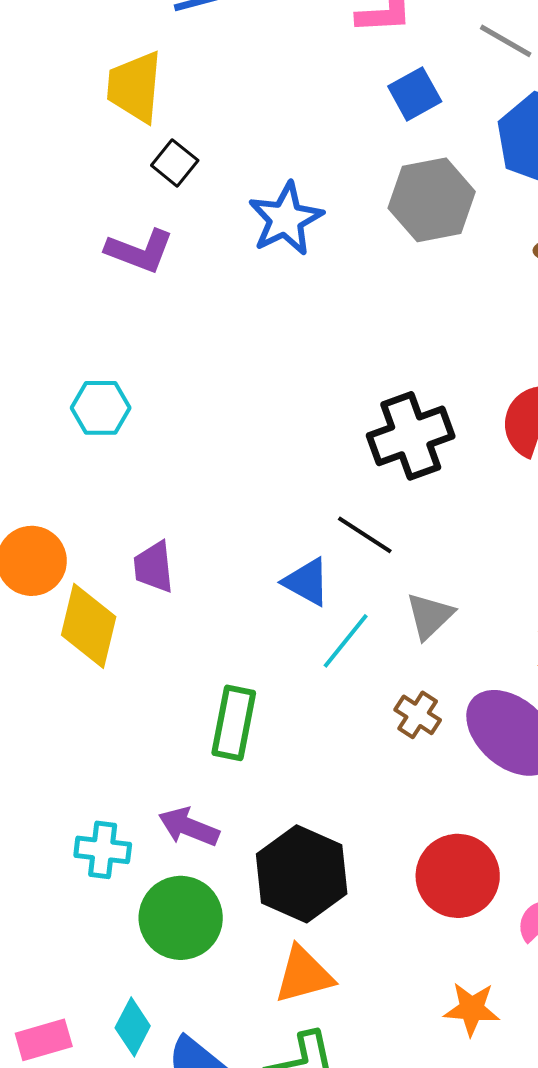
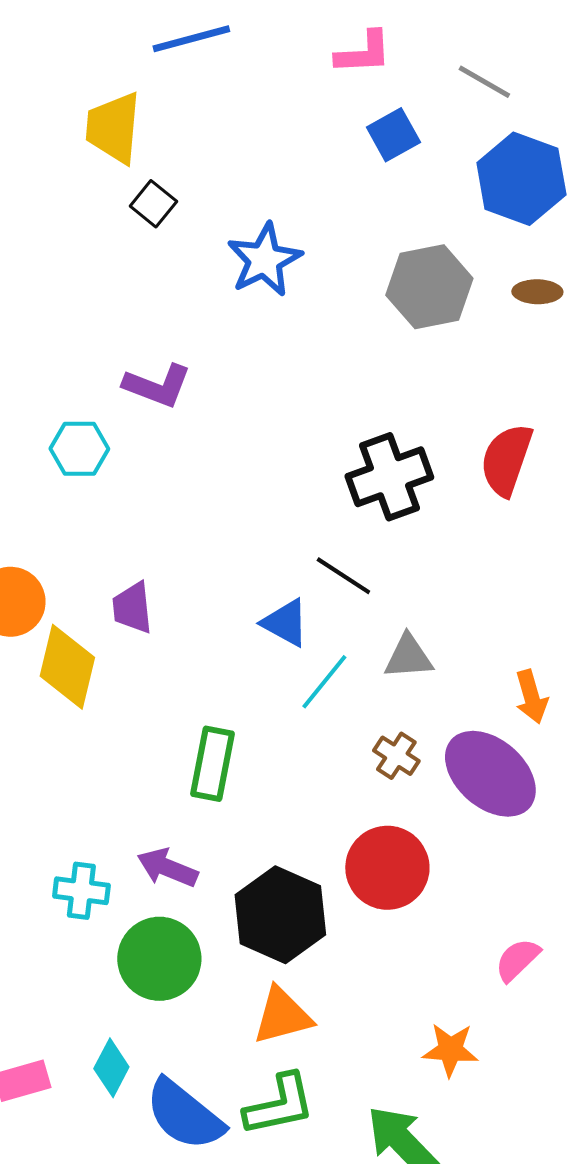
gray hexagon: (432, 200) -> (429, 287), moved
purple L-shape: (140, 251) -> (157, 386), moved
gray triangle: (430, 616) -> (408, 657), turned 40
red circle: (458, 876) -> (387, 868), moved

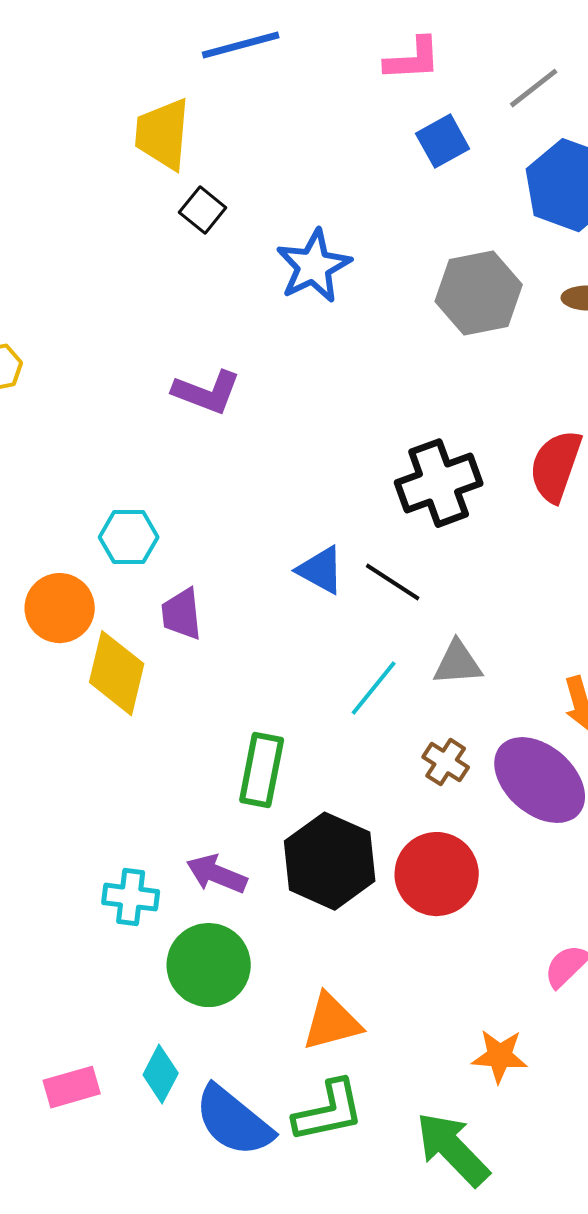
gray line: (484, 82) -> (534, 88), turned -68
cyan hexagon: (79, 449) -> (129, 537), moved
blue triangle: (285, 623) -> (321, 570), moved
black hexagon: (280, 915) -> (330, 861), moved

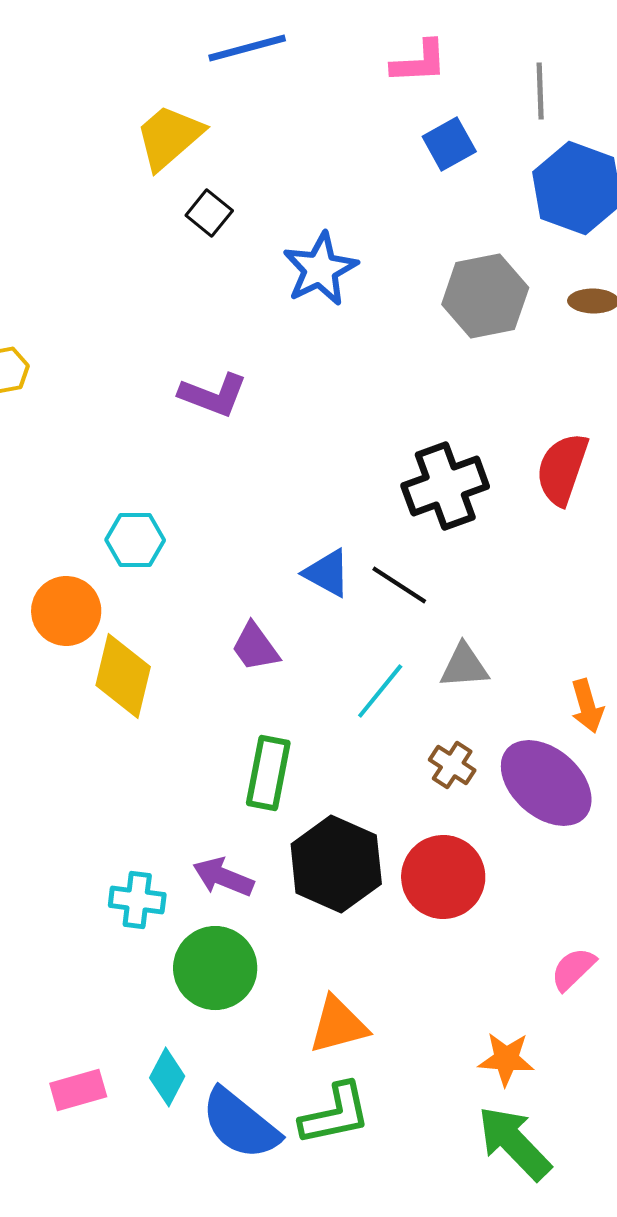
gray line: (534, 88) -> (540, 91), turned -54
yellow trapezoid: (163, 134) -> (169, 137), turned 44
purple trapezoid: (182, 614) -> (255, 647), moved, turned -30
green arrow: (453, 1149) -> (514, 1143), moved

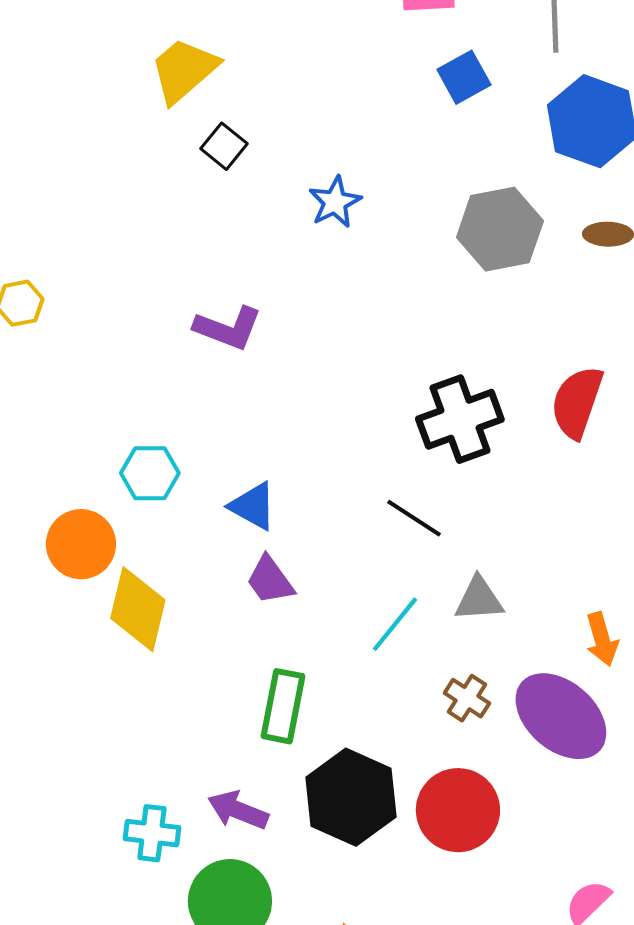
blue star: (320, 269) -> (335, 202), size x0.7
blue triangle: (327, 573) -> (253, 506), moved

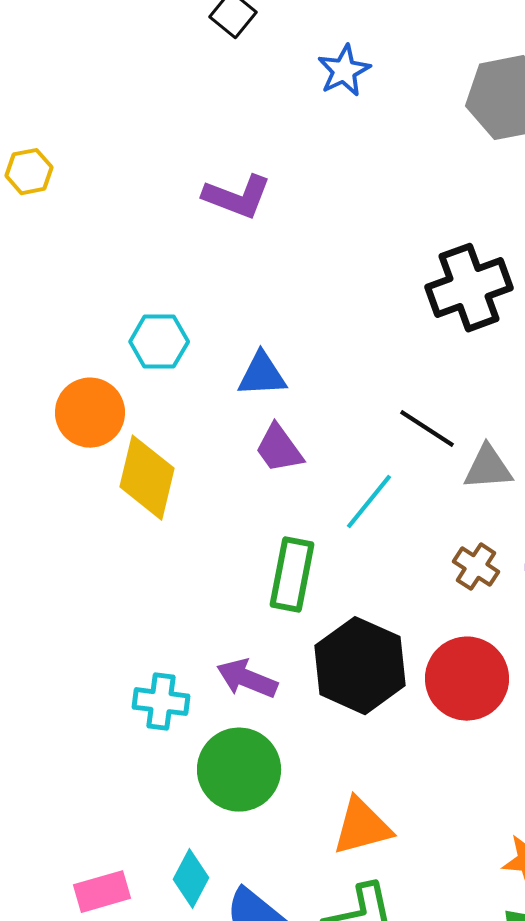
blue triangle: (253, 506) -> (262, 375), turned -32
black line: (414, 518) -> (427, 429), moved
cyan line: (395, 624) -> (369, 502), moved

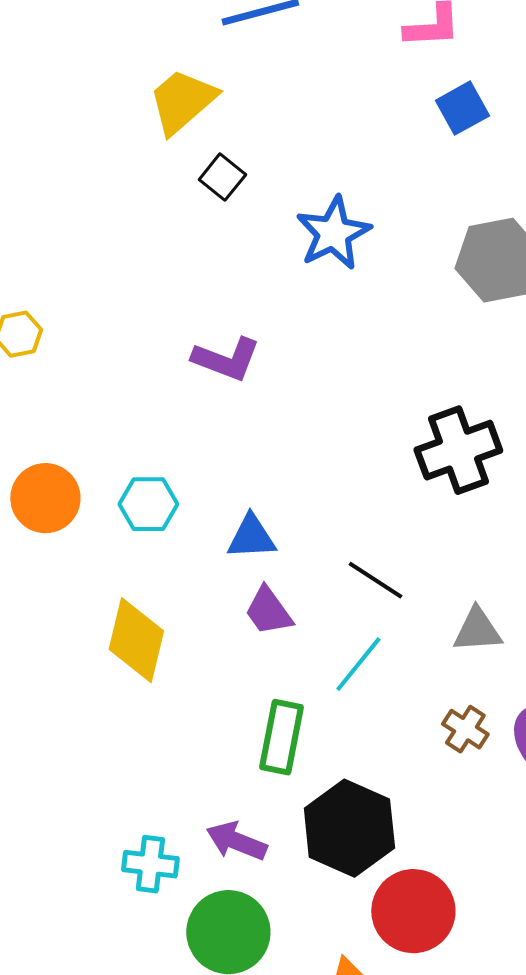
blue star: (344, 71) -> (333, 233), size x1.4
orange circle: (90, 413) -> (45, 498), moved
black line: (427, 429) -> (375, 580), moved
red circle: (467, 679) -> (413, 911), moved

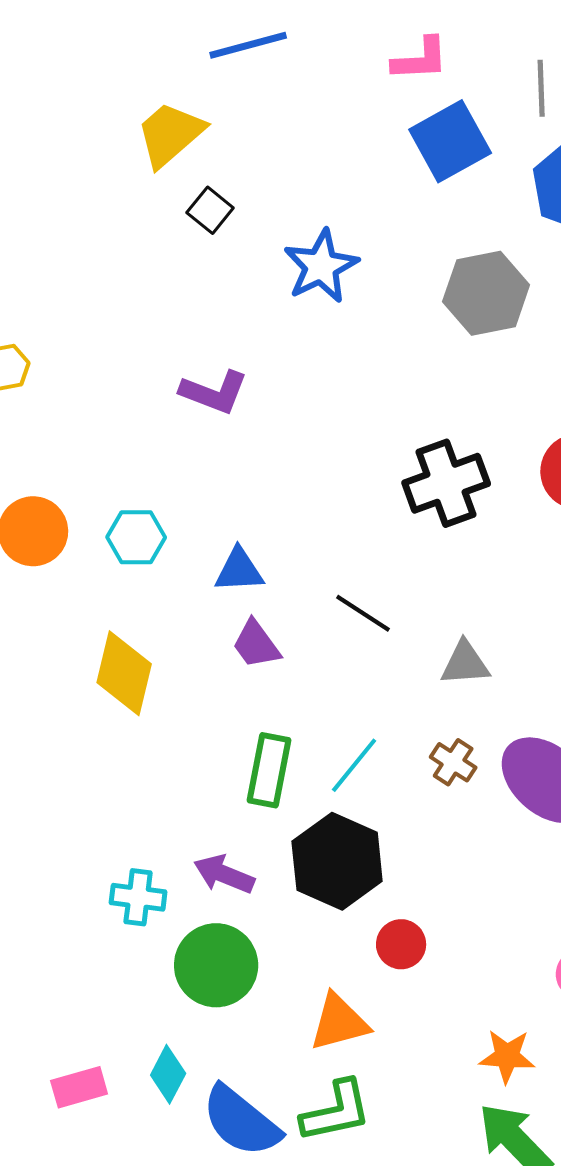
blue square: (462, 108) -> (450, 141), size x1.5
cyan line: (358, 664) -> (354, 765), moved
red circle: (413, 911) -> (401, 944), size x0.6

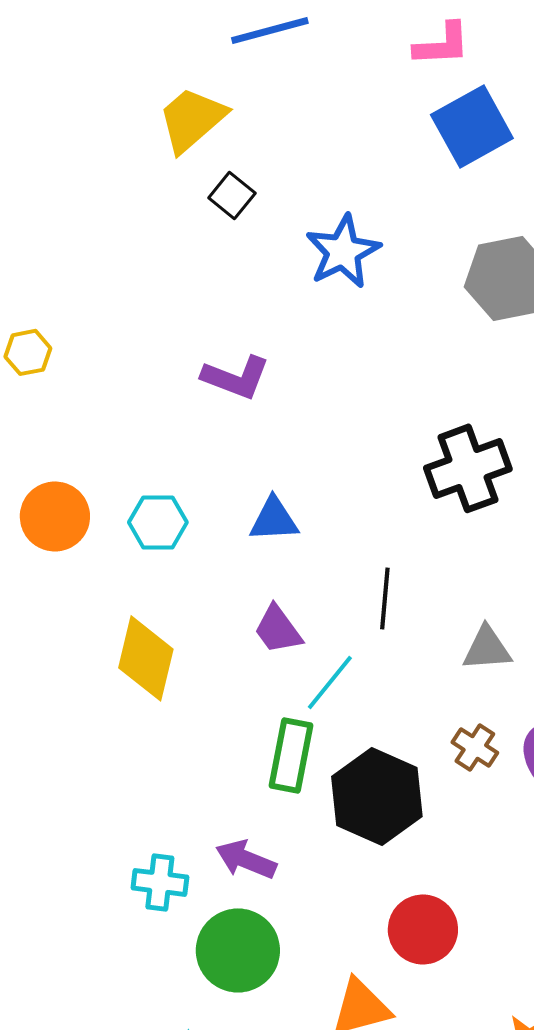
blue triangle: (239, 570) -> (274, 519), moved
black line: (363, 613) -> (385, 598), turned 62
cyan line: (354, 765) -> (330, 682), moved
black hexagon: (337, 861) -> (377, 796), moved
red circle: (401, 944) -> (423, 929), size x1.4

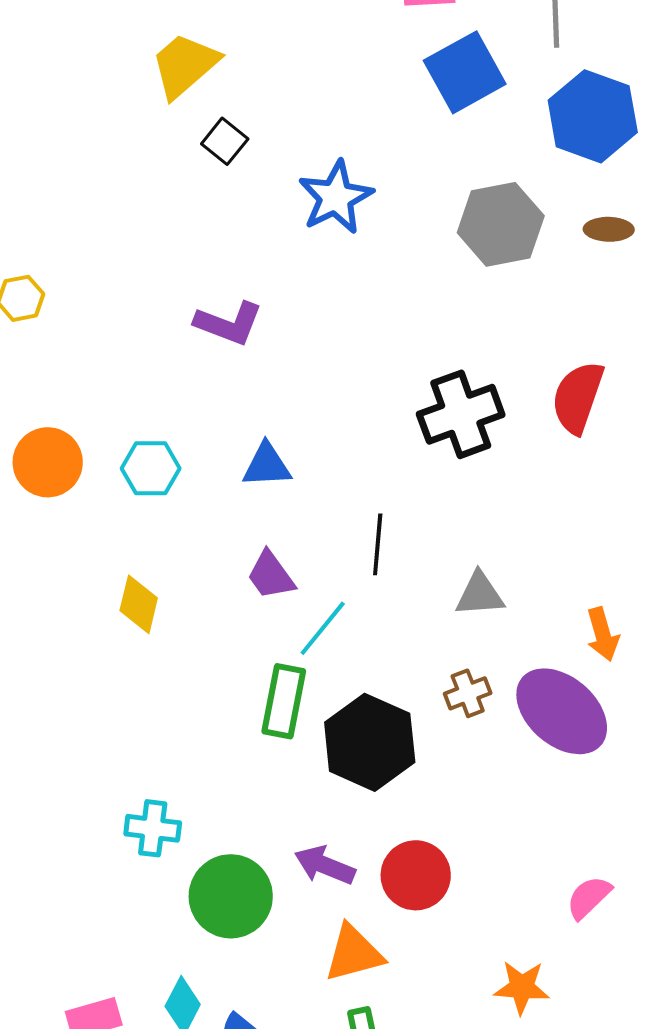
yellow diamond: (146, 658) -> (139, 604), size x0.7
brown cross: (475, 747) -> (468, 693), turned 36
purple arrow: (246, 859) -> (325, 865), moved

